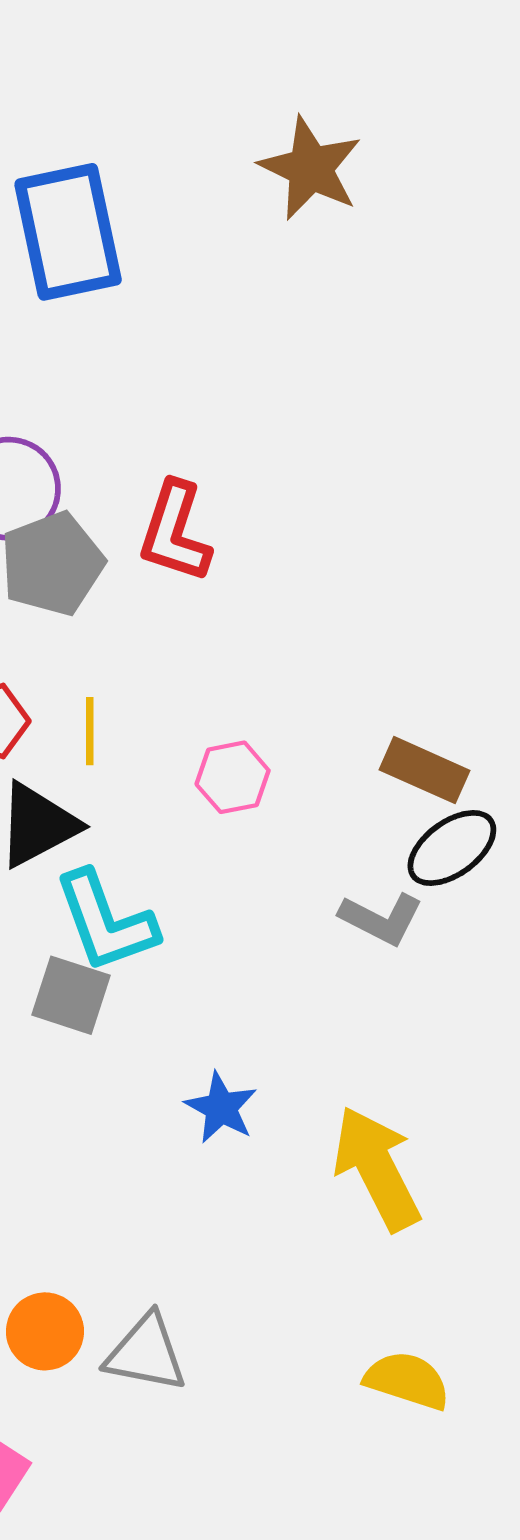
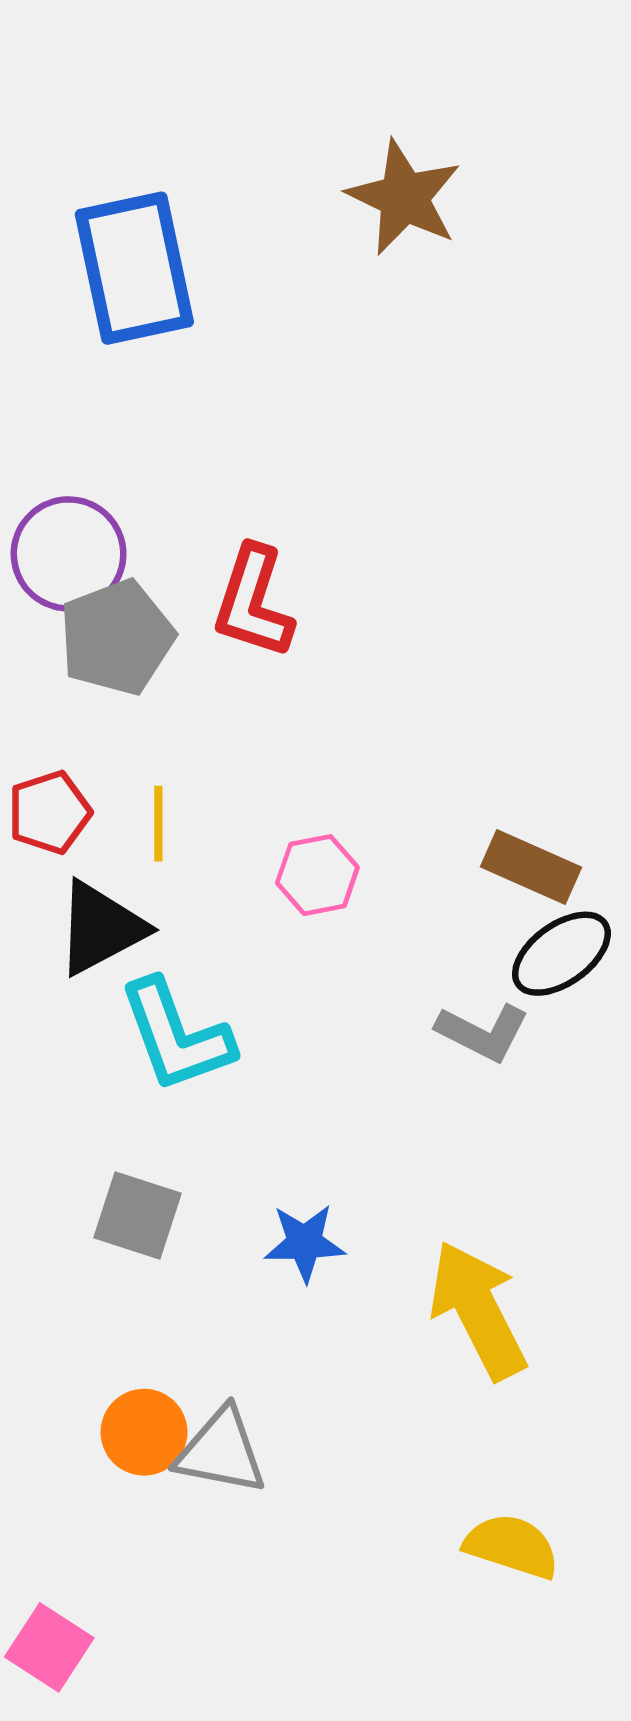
gray square: (71, 995) -> (138, 1215), moved
blue star: (221, 1108) -> (305, 1243), turned -30
orange circle: (45, 1331) -> (144, 1432), moved
gray triangle: (146, 1353) -> (221, 1451), moved

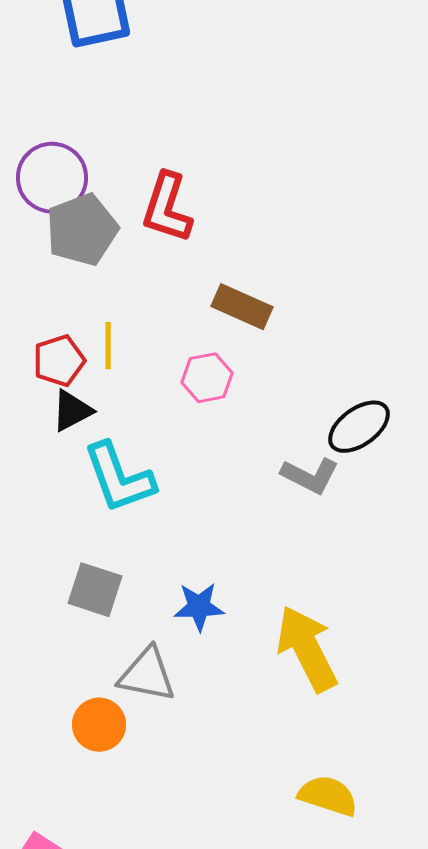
red pentagon: (49, 812) -> (59, 361), moved
brown rectangle: (531, 867) -> (242, 307), moved
black triangle: (101, 928) -> (72, 411), size x0.7
gray triangle: (221, 1451) -> (147, 675), moved

